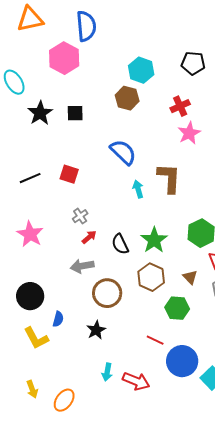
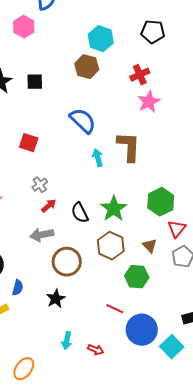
pink hexagon: (64, 58) -> (24, 27), size x0.7
red arrow: (136, 381) -> (96, 350), size x0.6

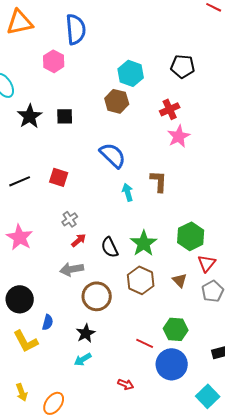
brown L-shape: (129, 147) -> (159, 181), size x0.7
green hexagon: (137, 277) -> (176, 329), moved
cyan arrow: (67, 341) -> (83, 359), moved, turned 48
cyan square: (172, 347) -> (208, 396), moved

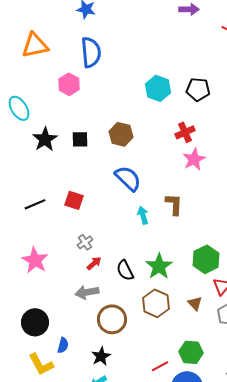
cyan hexagon: (131, 73) -> (158, 88), moved
brown hexagon: (117, 101) -> (121, 134), moved
red line: (145, 343) -> (160, 366), turned -54

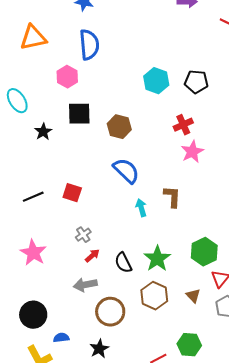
black star: (45, 139) -> (43, 132), size x0.7
black square: (80, 139) -> (79, 114), moved, size x1.4
blue semicircle: (63, 345) -> (61, 338), turned -112

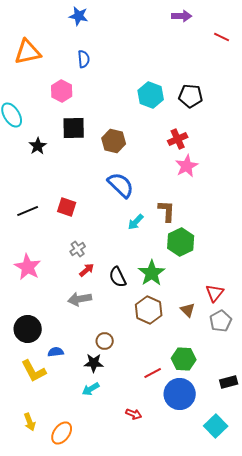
blue semicircle: (89, 45) -> (84, 59), size x0.6
cyan arrow: (141, 208) -> (136, 222), turned -120
green hexagon: (204, 252) -> (181, 242), moved
brown circle: (110, 312) -> (105, 341), moved, size x0.6
black star: (99, 349) -> (94, 363), turned 30

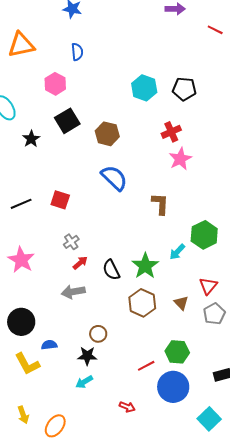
black square: (74, 128) -> (67, 121), turned -30
cyan arrow: (136, 222) -> (177, 252), moved
green hexagon: (181, 242) -> (204, 235), moved

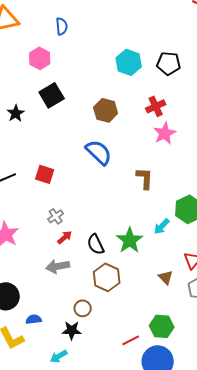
brown hexagon: (107, 134) -> (106, 110), moved
brown hexagon: (142, 303) -> (107, 277), moved
cyan arrow: (84, 382) -> (59, 356), moved

